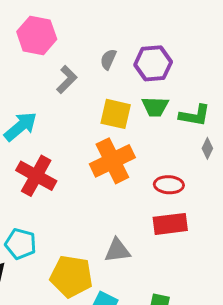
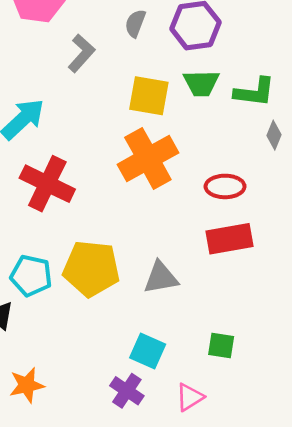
yellow pentagon: (71, 276) -> (91, 269), moved

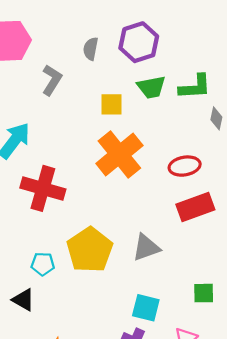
yellow square: (149, 96) -> (111, 104), size x0.7
yellow pentagon: (91, 269) -> (90, 250), turned -30
cyan pentagon: (31, 276) -> (43, 264), size x0.7

